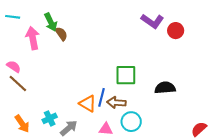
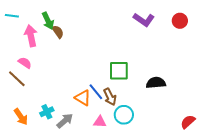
red circle: (176, 31) -> (180, 21), moved
pink semicircle: (14, 67) -> (25, 63), moved
blue line: (102, 97) -> (96, 92), turned -54
brown arrow: (116, 103) -> (110, 97), turned -120

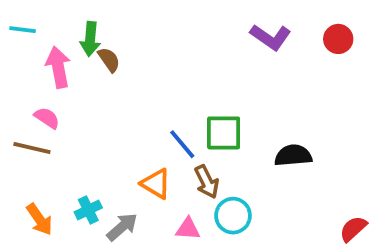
green arrow: (48, 21) -> (90, 39), turned 30
brown line: (17, 79) -> (32, 148), turned -30
blue line: (96, 92) -> (182, 144), moved

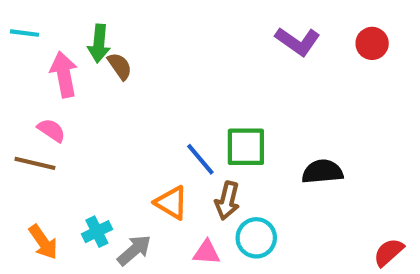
brown arrow: (207, 182) -> (227, 201), turned 40

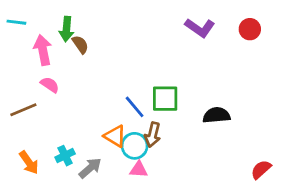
pink semicircle: (51, 130) -> (50, 85), moved
brown line: (35, 163) -> (23, 110), turned -36
cyan circle: (256, 238) -> (135, 146), moved

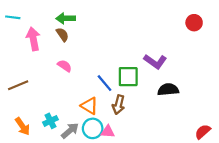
purple L-shape: (200, 28) -> (155, 62), moved
green arrow: (66, 29) -> (66, 18), moved, turned 84
pink semicircle: (50, 85) -> (65, 66), moved
cyan circle: (135, 146) -> (93, 128), moved

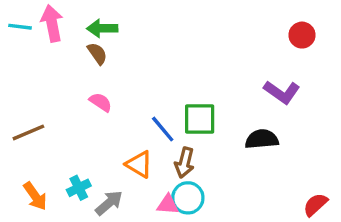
pink arrow: (33, 39) -> (52, 23), moved
purple L-shape: (155, 62) -> (282, 92), moved
cyan circle: (93, 128) -> (188, 198), moved

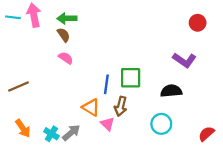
pink semicircle: (101, 102) -> (66, 58), moved
blue line: (163, 129) -> (106, 84), turned 48
cyan cross: (79, 188) -> (51, 134), moved, turned -32
cyan circle: (188, 198) -> (161, 124), moved
pink triangle: (168, 205) -> (107, 124), moved, turned 40

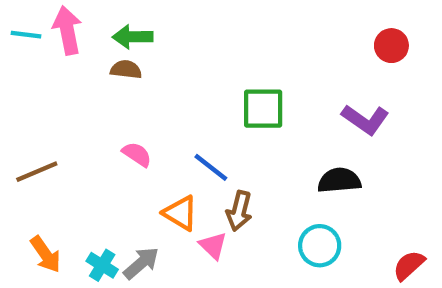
brown semicircle: (64, 35) -> (126, 69), turned -48
pink semicircle: (66, 58) -> (137, 154), moved
green square: (131, 78) -> (263, 109), moved
blue line: (106, 84) -> (211, 167), turned -60

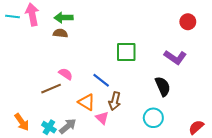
brown line: (37, 172) -> (51, 89), moved
black semicircle: (339, 180) -> (163, 86), turned 72

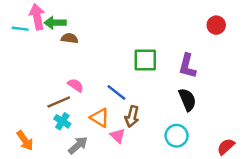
cyan line: (12, 17) -> (20, 29), moved
green arrow: (64, 18) -> (55, 23), moved
purple L-shape: (175, 57) -> (187, 66), moved, turned 70
cyan cross: (49, 127) -> (62, 121), moved

